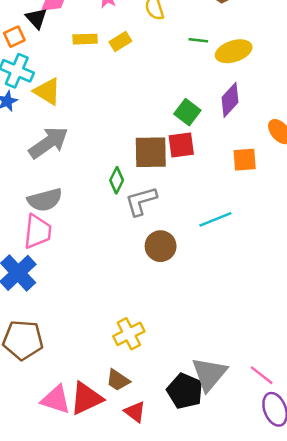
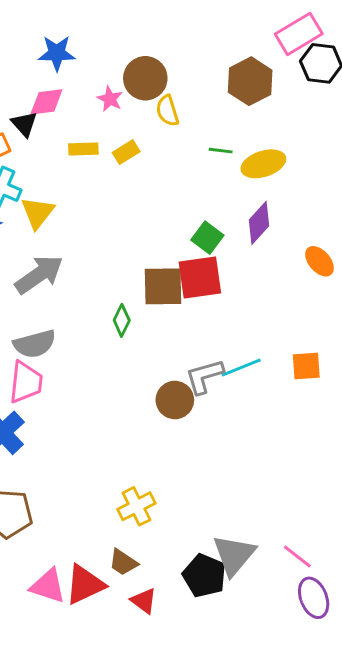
yellow triangle: (47, 91) -> (38, 213), turned 36
red square: (181, 145) -> (200, 277), size x1.4
orange square: (245, 160) -> (306, 366), moved
gray L-shape: (141, 201) -> (204, 376), moved

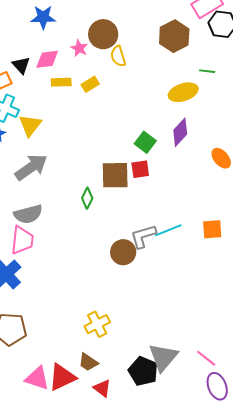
pink diamond: (46, 102) -> (47, 59), moved
green line: (221, 151) -> (207, 71), moved
red square: (200, 277) -> (140, 169), size x0.6

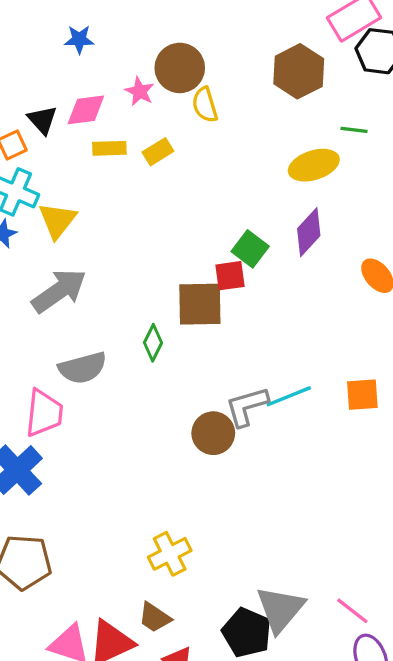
blue star: (43, 17) -> (79, 39), size x0.7
red square: (140, 169) -> (230, 276), moved
gray semicircle: (28, 214) -> (83, 368), moved

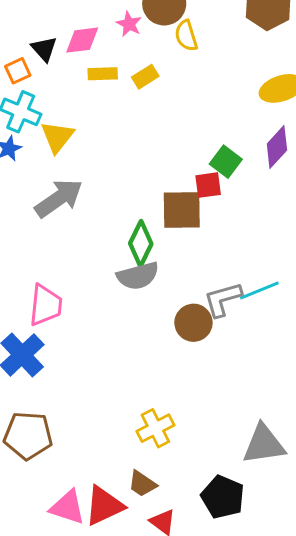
green diamond: (153, 343) -> (141, 244), size x1.4
gray semicircle: (83, 368) -> (138, 276), moved
gray triangle: (280, 609) -> (264, 444), moved, turned 42

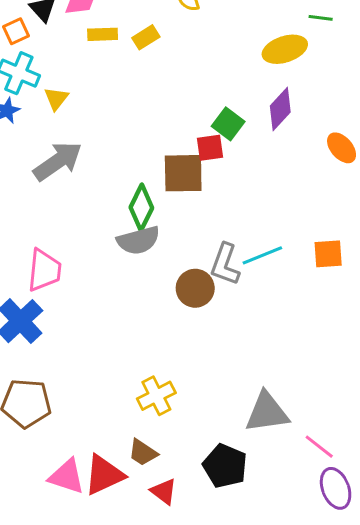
yellow triangle: (57, 137) -> (56, 99), size x0.7
gray L-shape: (223, 299) -> (225, 264), turned -54

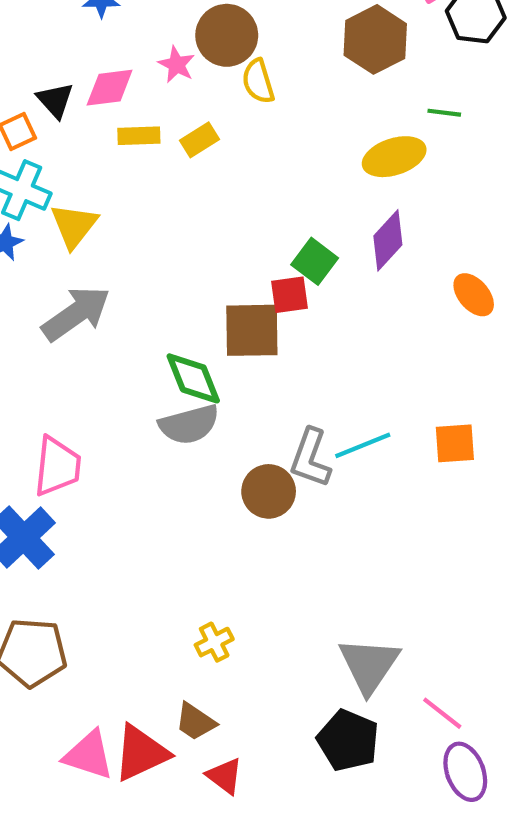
yellow triangle: (56, 99) -> (74, 226), size x1.4
green diamond: (141, 208) -> (193, 378), turned -48
yellow cross: (156, 396) -> (214, 642), size x0.7
gray triangle: (267, 412) -> (369, 665), turned -48
black pentagon: (225, 466) -> (348, 740), moved

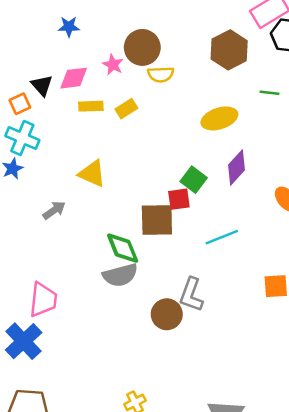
yellow semicircle: (258, 81) -> (161, 74), turned -75
yellow ellipse: (394, 157) -> (219, 118), moved
yellow triangle: (74, 226) -> (92, 174), moved, turned -44
gray arrow: (76, 314) -> (54, 210), size x0.6
cyan line: (363, 445) -> (222, 237), moved

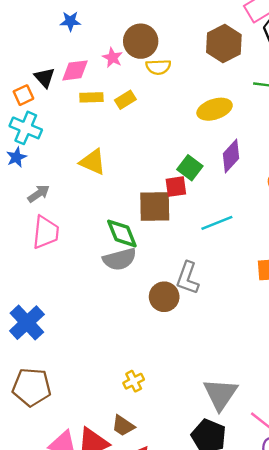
gray arrow: (54, 210) -> (39, 194), moved
pink trapezoid: (43, 300) -> (46, 232), moved

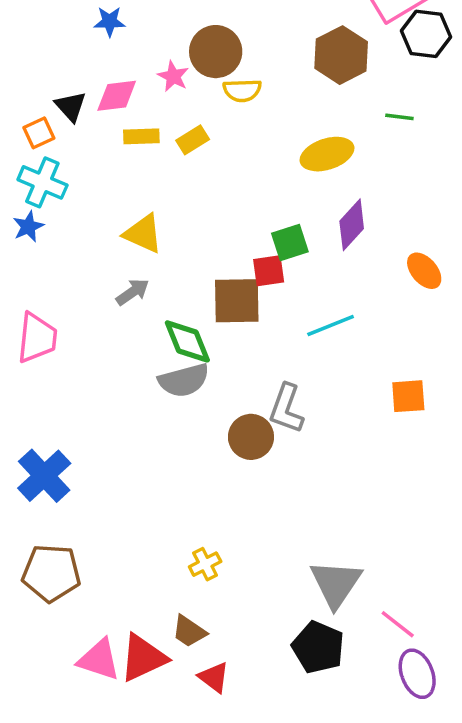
green square: (190, 168) -> (290, 242), turned 35
gray arrow: (39, 194) -> (133, 292), moved
pink trapezoid: (46, 232) -> (37, 338), moved

